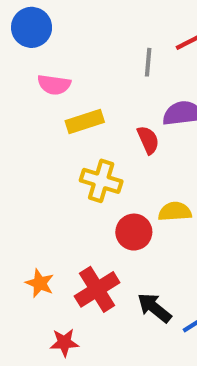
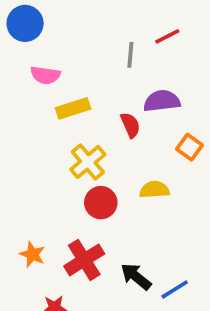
yellow cross: (101, 181) -> (88, 162), turned 33
red circle: (134, 232) -> (101, 203), moved

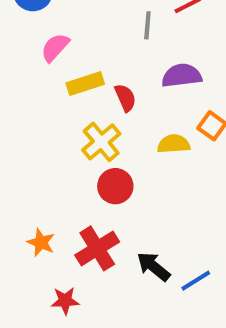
pink semicircle: (45, 75) -> (55, 47), turned 124
red semicircle: (130, 125) -> (125, 98), moved
yellow semicircle: (154, 190) -> (174, 144), moved

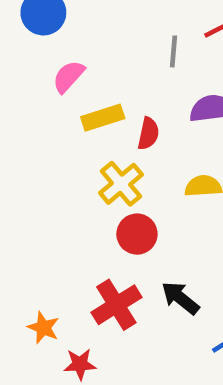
red semicircle: (125, 98) -> (148, 134), turned 36
orange star: (41, 242) -> (43, 328), moved
black arrow: (154, 267) -> (180, 298), moved

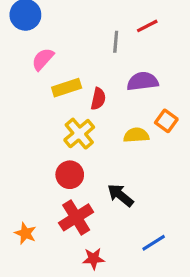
red circle: (137, 234) -> (70, 175), moved
black arrow: (180, 298) -> (120, 195), moved
red star: (80, 364) -> (93, 259), moved

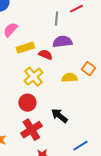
purple semicircle: (143, 81) -> (62, 42), moved
red semicircle: (98, 99) -> (45, 55), turned -80

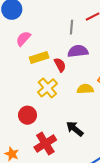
red semicircle: (45, 55) -> (60, 65), turned 40
red circle: (27, 103) -> (28, 115), moved

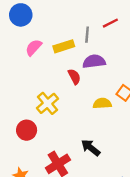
yellow rectangle: (39, 57) -> (64, 46), moved
yellow cross: (47, 88) -> (47, 103), moved
red circle: (28, 115) -> (27, 130), moved

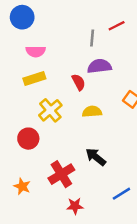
yellow rectangle: (64, 46) -> (34, 78), moved
pink semicircle: (34, 47) -> (36, 51), turned -132
yellow semicircle: (102, 103) -> (92, 112), moved

